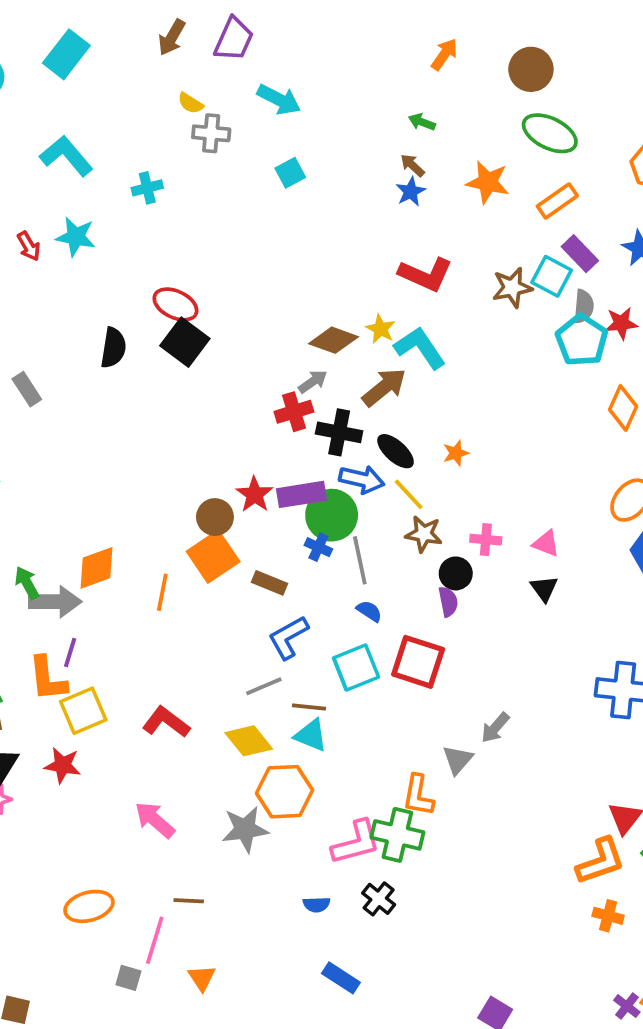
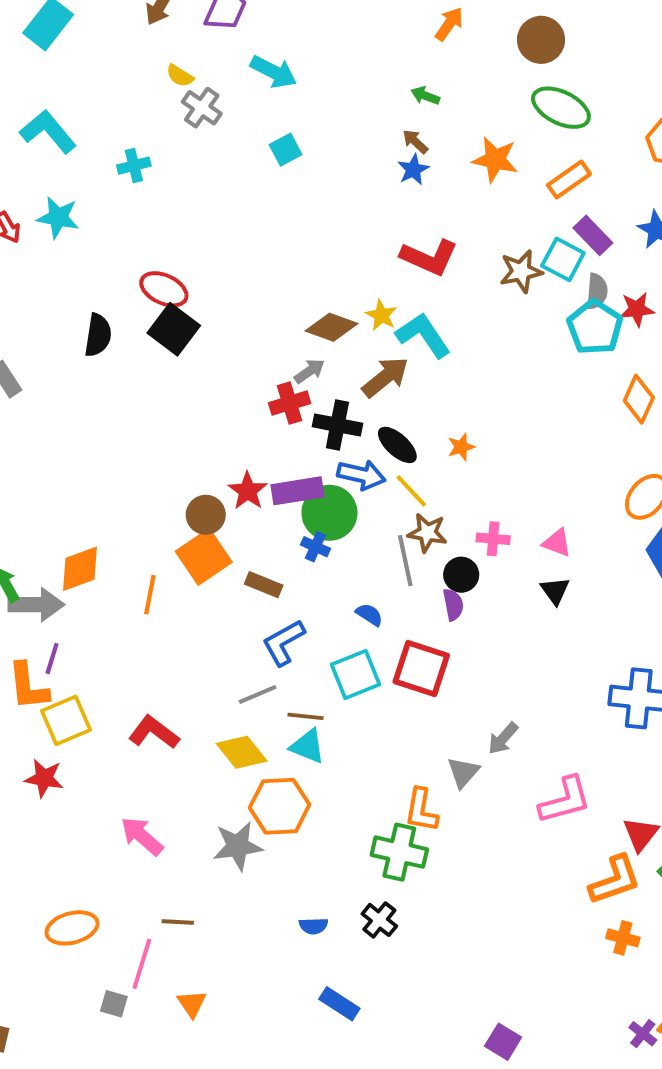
gray cross: (211, 133) -> (202, 108), turned 30
gray line: (360, 560) -> (405, 561), moved
pink L-shape: (356, 842) -> (565, 800), moved

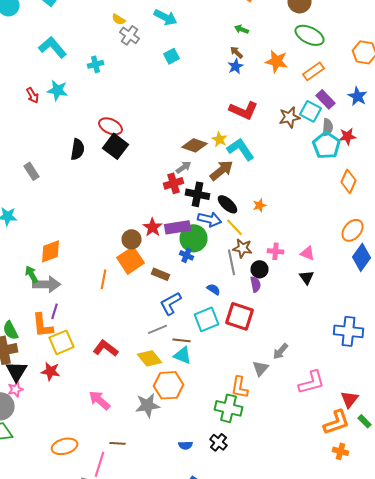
orange diamond: (80, 569) -> (50, 251), moved

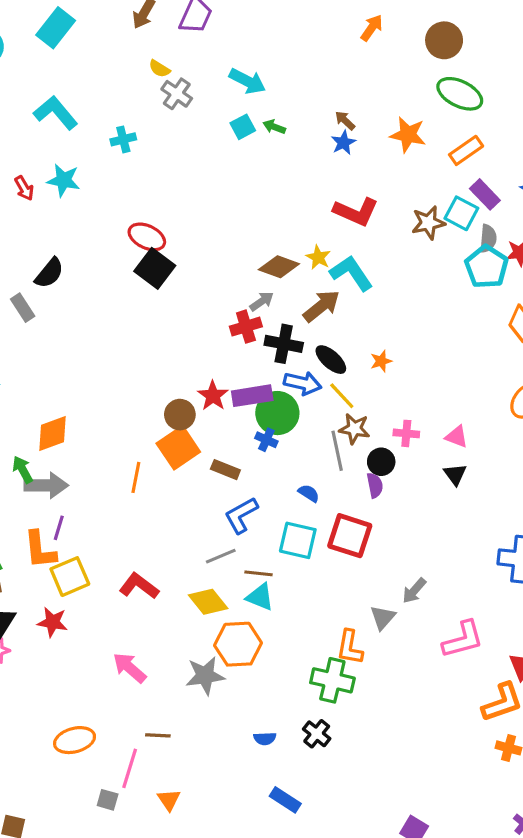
cyan arrow: (166, 17) -> (247, 81), moved
green arrow: (242, 29) -> (274, 127), moved
black semicircle: (78, 149) -> (49, 273), moved, turned 30
cyan square: (206, 319) -> (298, 540), turned 35

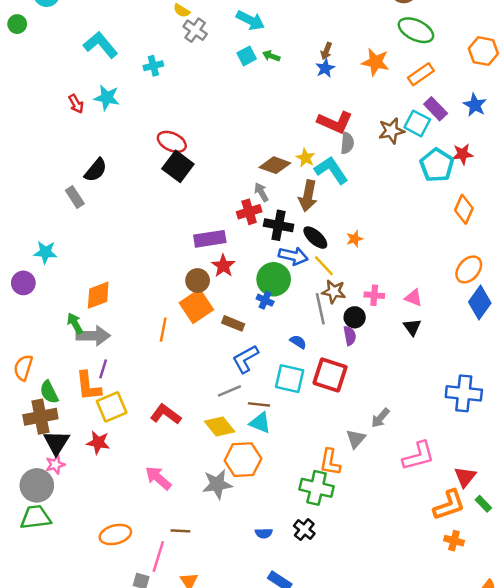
brown arrow: (345, 121) -> (326, 51), turned -112
gray semicircle: (488, 238) -> (347, 143), moved
gray arrow: (262, 301) -> (261, 192), turned -84
brown arrow: (321, 306) -> (308, 196), turned 140
purple rectangle: (252, 396) -> (210, 239), moved

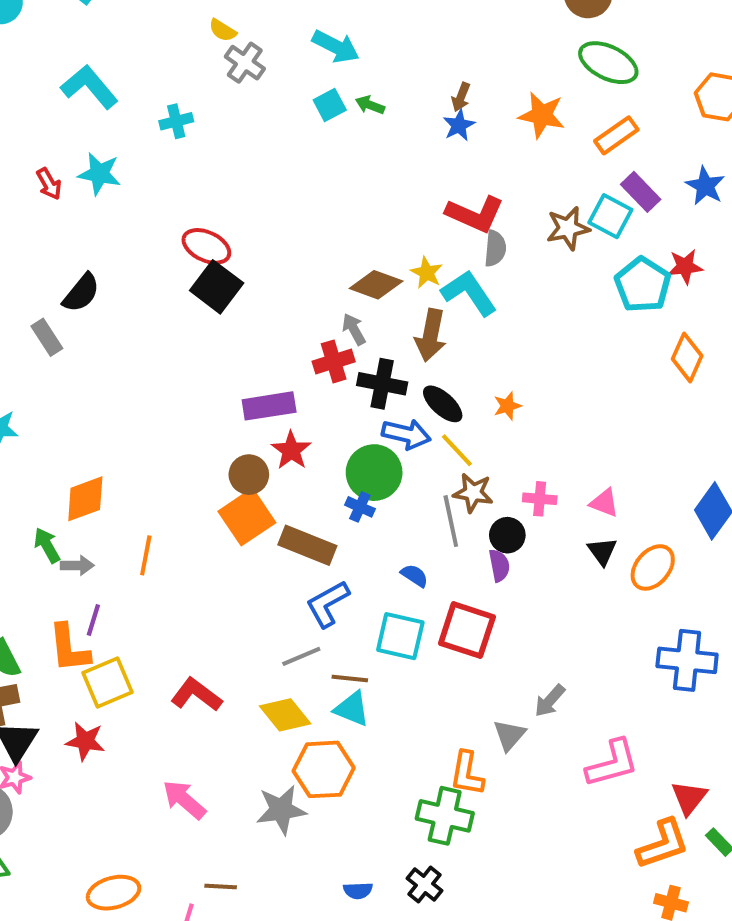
orange ellipse: (469, 269) -> (653, 567), moved
brown rectangle: (233, 323) -> (307, 545), size x1.5
orange line: (163, 330) -> (146, 555), moved
gray arrow: (93, 336) -> (77, 565), size x0.6

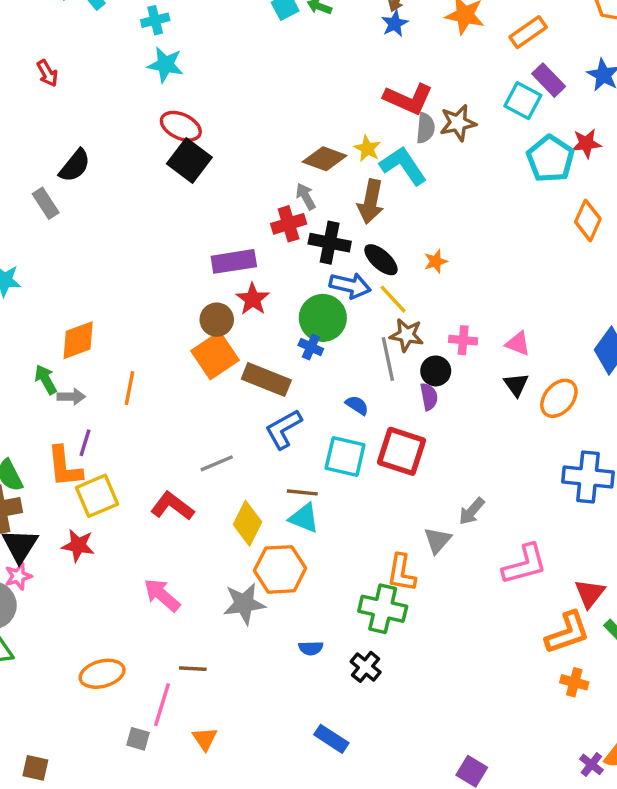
cyan star: (99, 174) -> (165, 65), moved
brown star: (568, 228) -> (458, 123), moved
gray line: (301, 656) -> (217, 463), moved
yellow diamond: (285, 715) -> (248, 523), turned 66
blue semicircle: (358, 891) -> (311, 648), moved

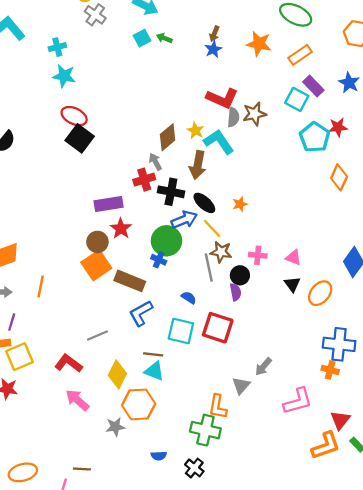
brown diamond: (325, 159) -> (168, 137), turned -60
blue arrow: (350, 285) -> (184, 220), turned -35
pink arrow: (162, 595) -> (77, 400), moved
gray star: (244, 604) -> (115, 427), size x0.7
orange cross: (574, 682) -> (330, 370), moved

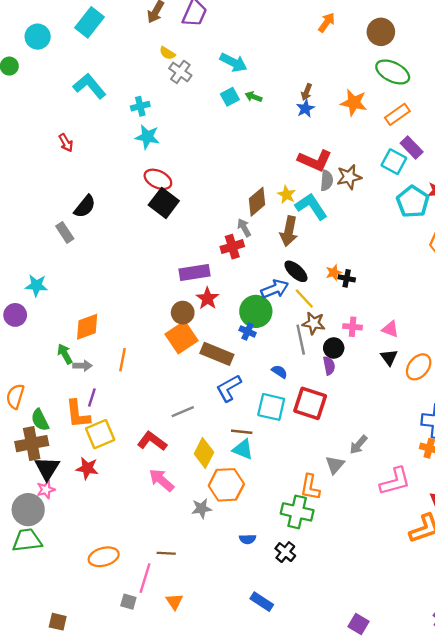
black cross: (171, 192) -> (347, 278), moved, size x0.6

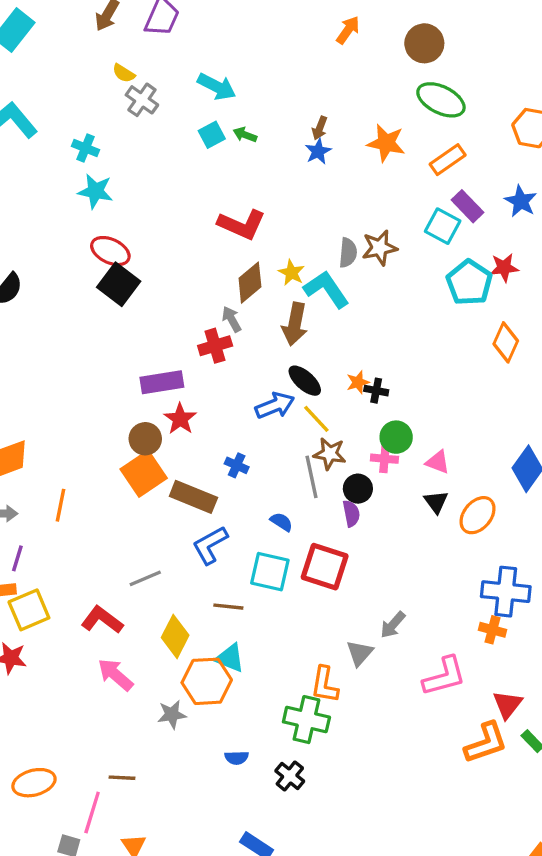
cyan cross: (140, 106) -> (85, 148), turned 36
red L-shape: (315, 160) -> (242, 224), moved
green circle: (256, 311) -> (396, 437), moved, size x0.7
cyan triangle: (243, 449) -> (230, 658), moved

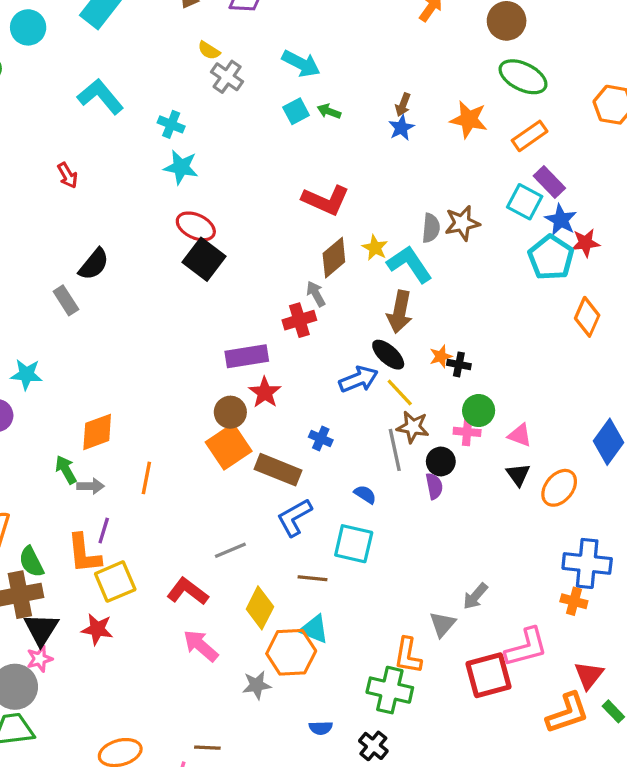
blue star: (521, 201) -> (561, 220), moved
brown arrow: (295, 324) -> (400, 312), moved
red square: (325, 567) -> (488, 675), moved, turned -33

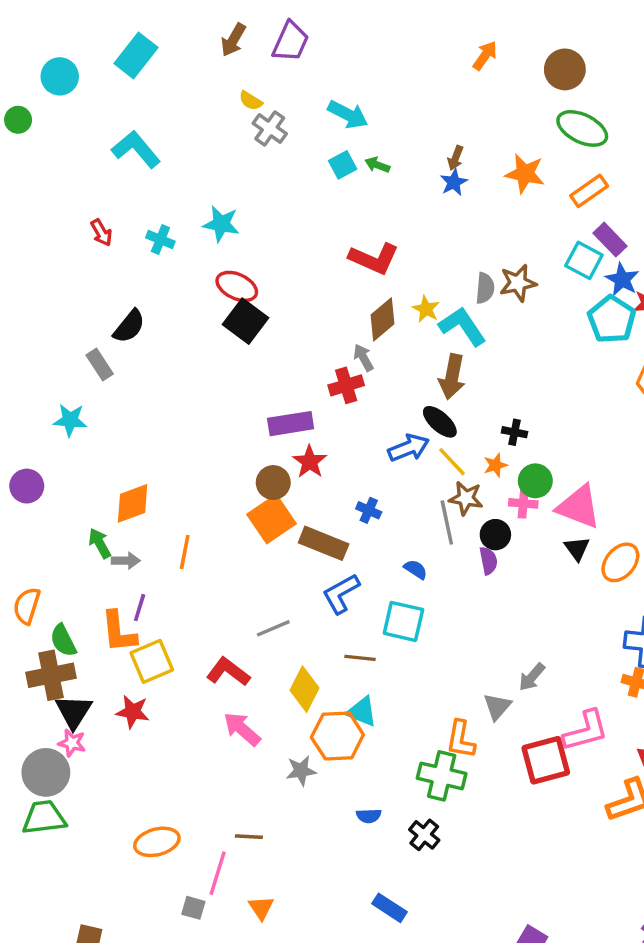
cyan cross: (171, 124) -> (160, 240), moved
orange star: (441, 356) -> (495, 465), moved
cyan star: (26, 374) -> (70, 420), moved
pink triangle: (520, 435) -> (579, 507), size x1.8
pink star: (40, 659) -> (72, 743), turned 30

